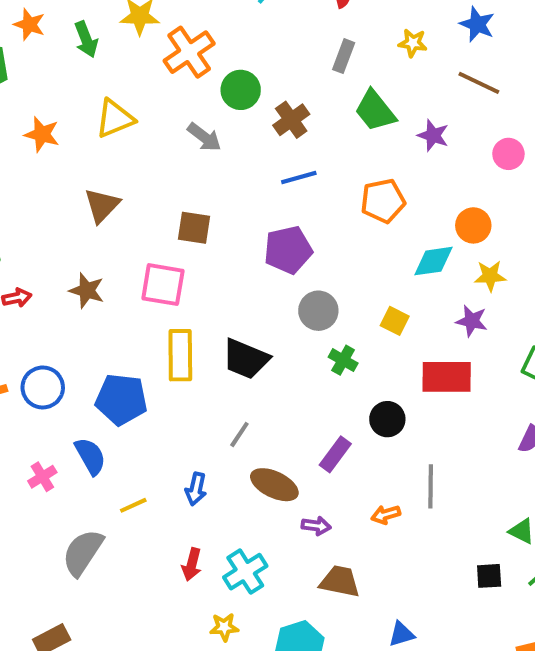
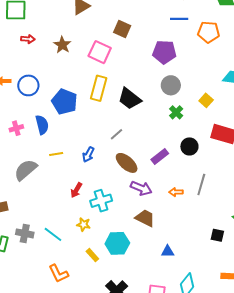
orange pentagon: (383, 201) -> (209, 32), moved
purple arrow: (316, 526) -> (141, 188), size x1.5

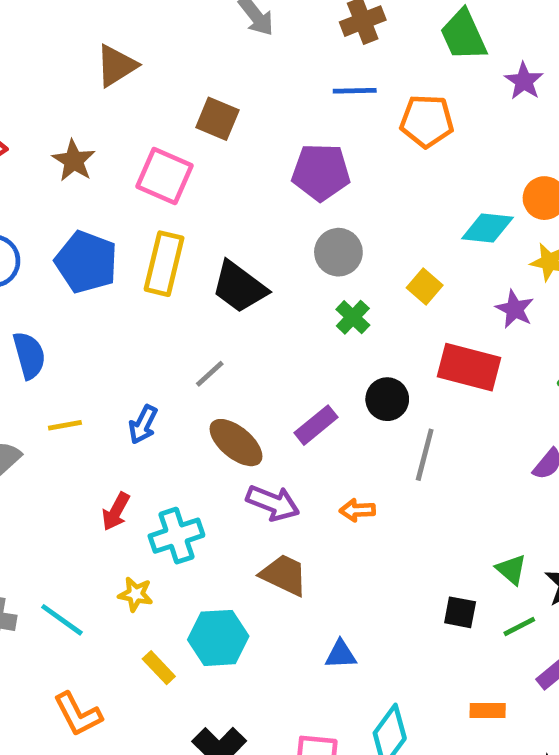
blue pentagon: (64, 102) -> (86, 262), moved
gray line: (201, 185) -> (425, 455), moved

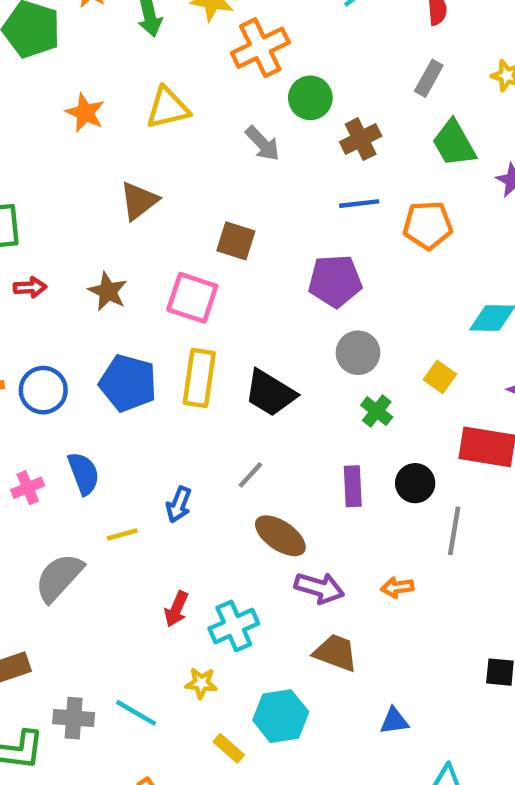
blue arrow: (143, 425) -> (179, 505), moved
purple rectangle: (316, 425) -> (353, 486), moved, turned -48

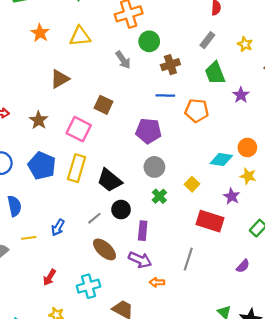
black circle: (415, 483) -> (121, 210), moved
purple arrow: (319, 588) -> (140, 260), moved
cyan cross: (234, 626) -> (89, 286), moved

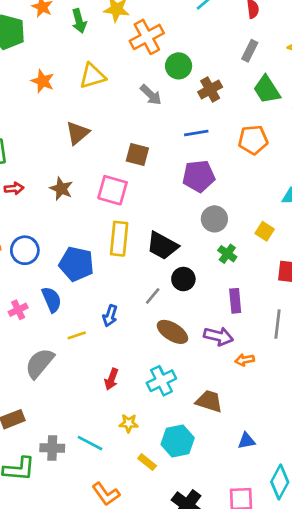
blue line: (165, 95) -> (196, 133), moved
blue pentagon: (42, 166) -> (76, 264), moved
purple rectangle: (143, 231) -> (235, 301), moved

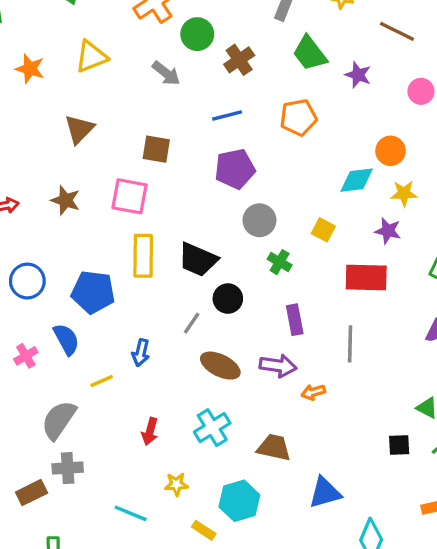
blue triangle: (246, 441) -> (325, 493), size x1.5
gray cross: (52, 448) -> (68, 468), moved

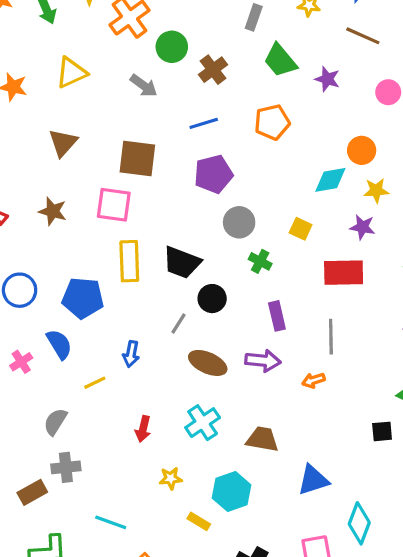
brown square: (156, 149) -> (137, 159), size x1.4
orange arrow: (313, 392) -> (313, 380), moved
gray semicircle: (59, 420) -> (55, 422), size x0.7
cyan line: (131, 513) -> (111, 522), moved

